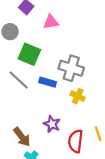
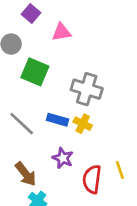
gray line: (19, 80) -> (22, 124), moved
blue rectangle: (48, 82) -> (57, 120), moved
yellow cross: (78, 96) -> (83, 124), moved

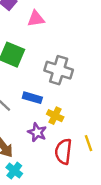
yellow cross: (83, 124) -> (55, 116), moved

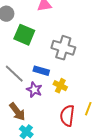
purple star: (37, 132) -> (34, 90), moved
yellow line: (88, 143) -> (88, 109), turned 40

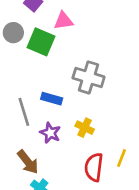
green square: (24, 35) -> (41, 42), moved
blue rectangle: (41, 71) -> (52, 99), moved
gray line: (14, 74) -> (24, 112), turned 30

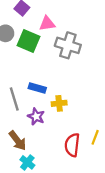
gray cross: (89, 77) -> (68, 45), moved
yellow cross: (85, 128) -> (59, 103), moved, turned -32

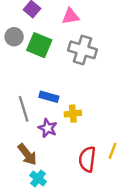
pink triangle: (47, 23) -> (70, 16), moved

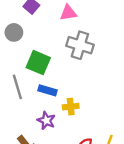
green square: (39, 45) -> (38, 63), moved
gray line: (24, 109) -> (17, 87), moved

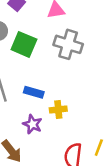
green square: (38, 63) -> (24, 44), moved

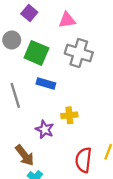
blue rectangle: (34, 92) -> (46, 84), moved

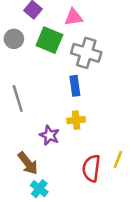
green square: (36, 53) -> (49, 40), moved
blue rectangle: (46, 84) -> (75, 86), moved, turned 66

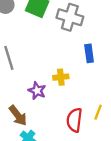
blue rectangle: (75, 86) -> (89, 53), moved

